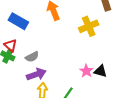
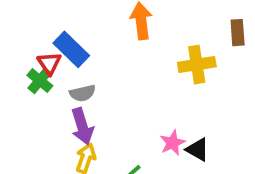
blue rectangle: (18, 21) -> (71, 49), moved
purple arrow: (36, 74) -> (82, 126), turned 78

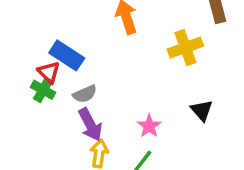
pink star: (173, 143) -> (149, 126), moved
black triangle: (198, 150) -> (202, 110), moved, turned 30

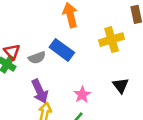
blue rectangle: (67, 55) -> (62, 50), moved
gray semicircle: (85, 94) -> (37, 58), moved

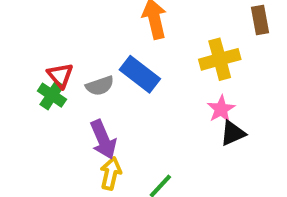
black triangle: (121, 86) -> (233, 133), turned 42
pink star: (82, 95) -> (221, 109), moved

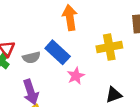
pink star: (221, 109) -> (76, 76), moved

